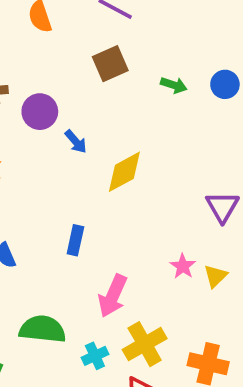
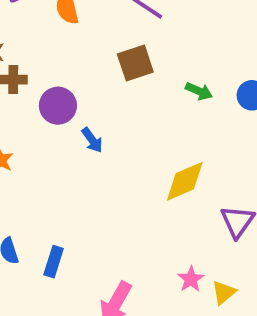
yellow diamond: (124, 172) -> (185, 181), moved
blue rectangle: (75, 240) -> (54, 262), moved

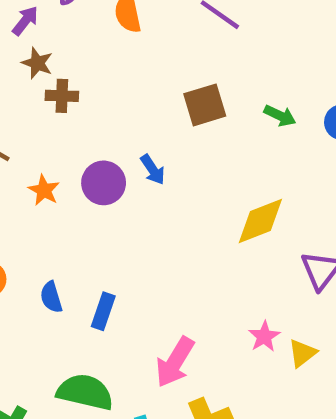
brown square: (135, 63) -> (205, 105), moved
purple circle: (58, 106) -> (104, 183), moved

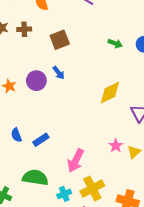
brown cross: (62, 96) -> (24, 29), moved
brown square: (205, 105) -> (60, 40), moved
blue rectangle: (103, 311) -> (41, 140), turned 42

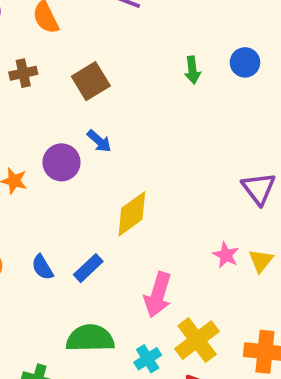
green arrow: (115, 43) -> (192, 70), turned 72
yellow diamond: (110, 93) -> (132, 214), moved

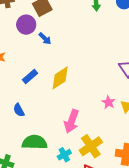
purple circle: (61, 162) -> (26, 25), moved
blue semicircle: (42, 267) -> (19, 110), moved
blue rectangle: (88, 268) -> (30, 76), moved

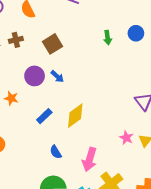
purple circle: (26, 25) -> (35, 76), moved
blue semicircle: (19, 110) -> (56, 152), moved

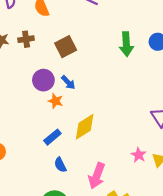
green arrow: (108, 38) -> (126, 44), size x1.5
orange star: (11, 98) -> (55, 101), moved
blue rectangle: (44, 116) -> (52, 137), moved

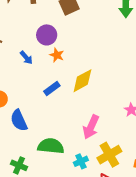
blue arrow: (68, 82) -> (26, 58), moved
blue semicircle: (60, 165) -> (19, 120), moved, size x1.5

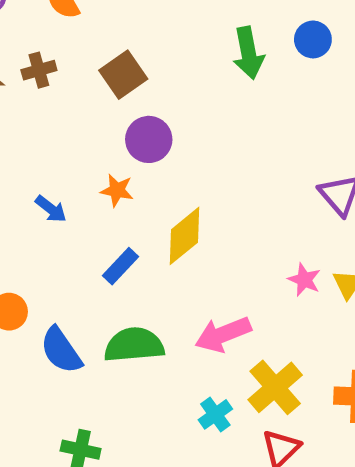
purple circle: (47, 35) -> (149, 139), moved
pink arrow: (91, 127) -> (223, 334), turned 55
green semicircle: (51, 146) -> (134, 345), moved

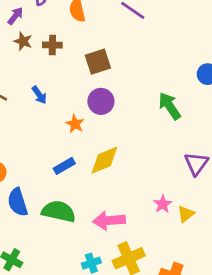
green arrow: (248, 53) -> (170, 106), moved, turned 140
blue arrow: (51, 209) -> (39, 95), moved

